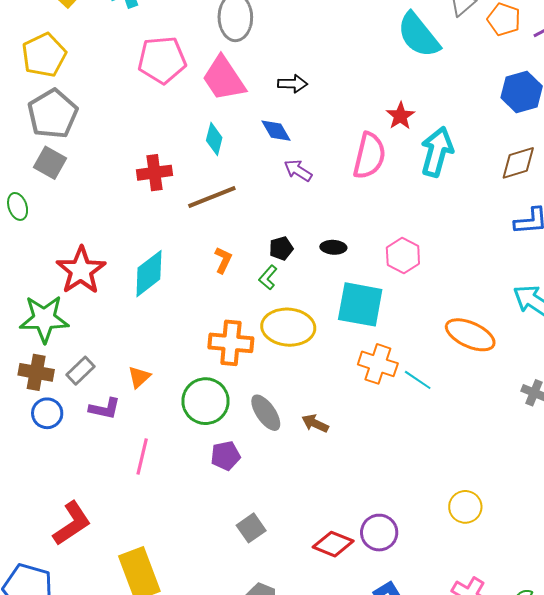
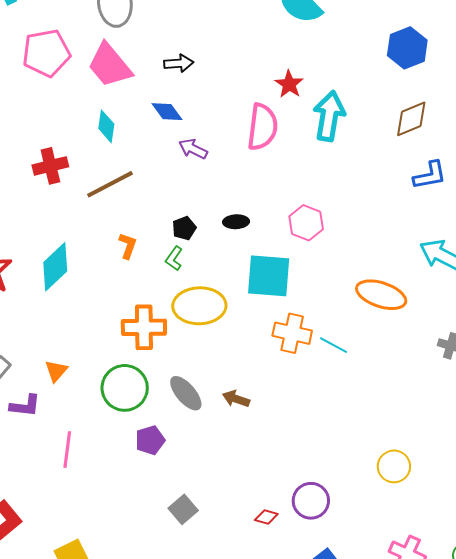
red diamond: (333, 544) -> (266, 517), size x0.6

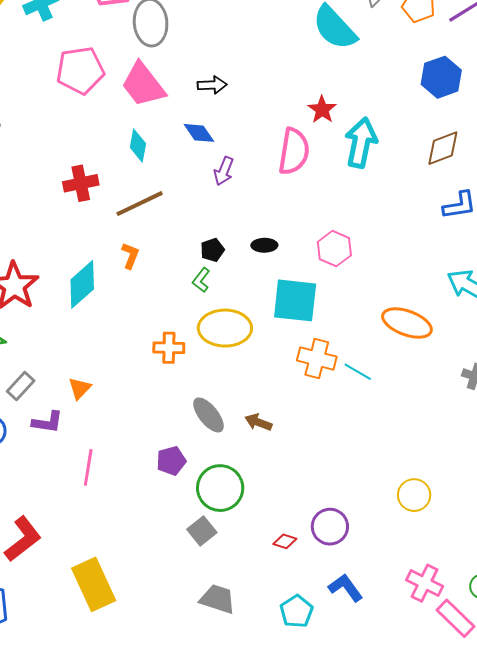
purple arrow: (193, 149) -> (224, 171), turned -96
orange L-shape: (128, 246) -> (130, 256), moved
orange cross: (144, 327) -> (169, 348), size x0.7
green circle: (125, 388) -> (220, 488), moved

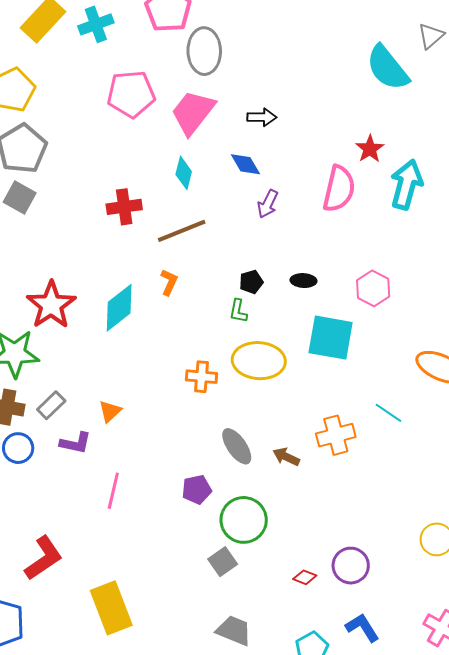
pink trapezoid: (143, 85) -> (193, 112), turned 72
green L-shape: (201, 280) -> (238, 311), turned -30
orange cross: (317, 359) -> (336, 435), moved, turned -33

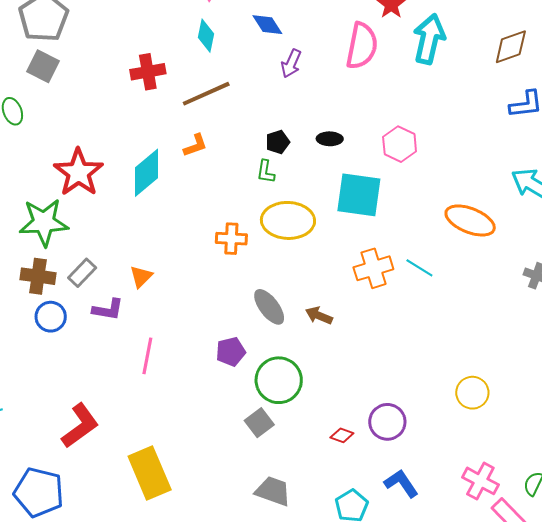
orange L-shape: (169, 282) -> (195, 145), turned 48
orange cross: (336, 435) -> (373, 268), moved

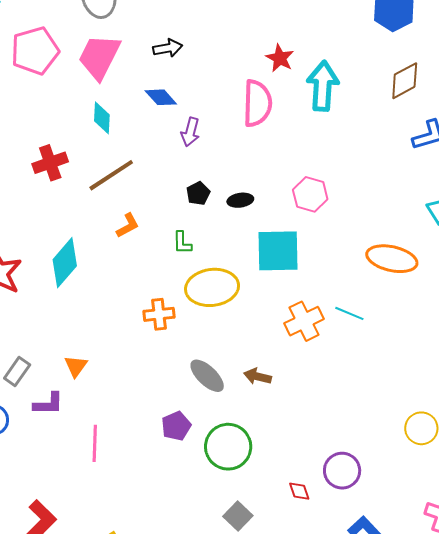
black pentagon: (278, 142) -> (198, 193), moved
orange L-shape: (195, 145) -> (128, 226), moved
gray square: (259, 423) -> (238, 516), moved
red diamond: (342, 435) -> (299, 491), turned 60

